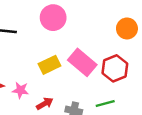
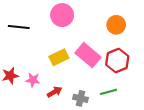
orange circle: (127, 28) -> (116, 25), moved

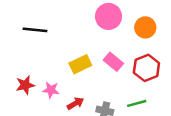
pink circle: (62, 15) -> (109, 16), moved
pink rectangle: (88, 55) -> (113, 62), size x0.7

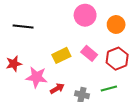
red star: (25, 85) -> (14, 64), moved
pink star: (51, 90) -> (37, 77), size x1.5

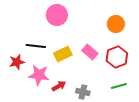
pink circle: (85, 15) -> (57, 15), moved
black line: (23, 27) -> (36, 46), moved
green line: (109, 89) -> (119, 86), moved

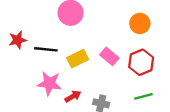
red star: (17, 62) -> (18, 40), moved

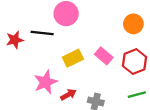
black line: (46, 49) -> (42, 33), moved
pink star: (49, 83) -> (46, 82), turned -30

